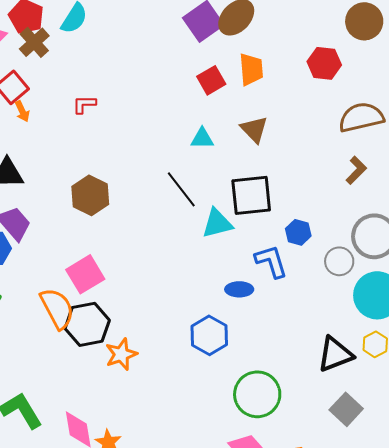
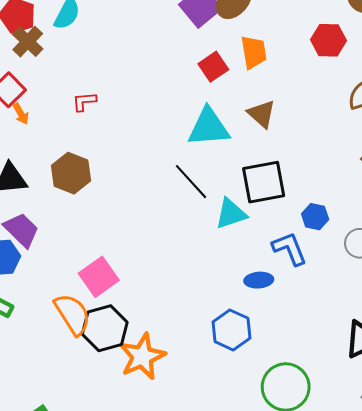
cyan triangle: (202, 138) -> (209, 127), size x1.8
brown hexagon: (90, 195) -> (71, 173), moved
orange star: (121, 354) -> (142, 357), size x1.4

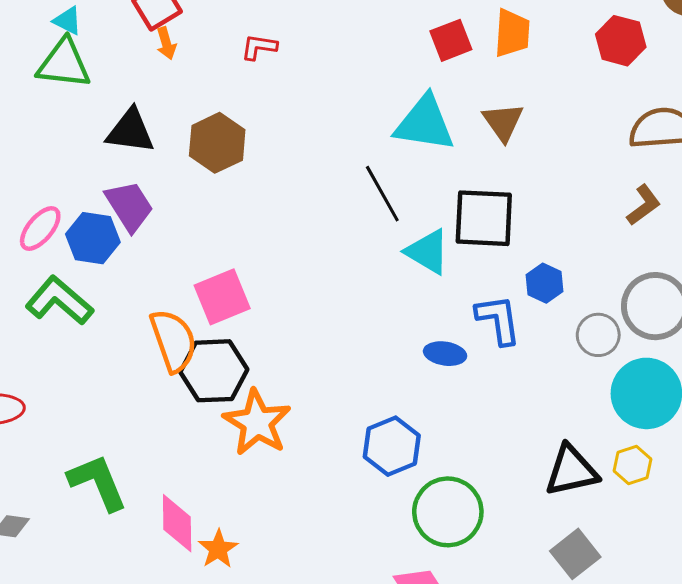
cyan triangle: (231, 214) -> (428, 252), turned 36
blue hexagon: (231, 330) -> (392, 446), moved
orange star: (142, 357) -> (257, 423), turned -30

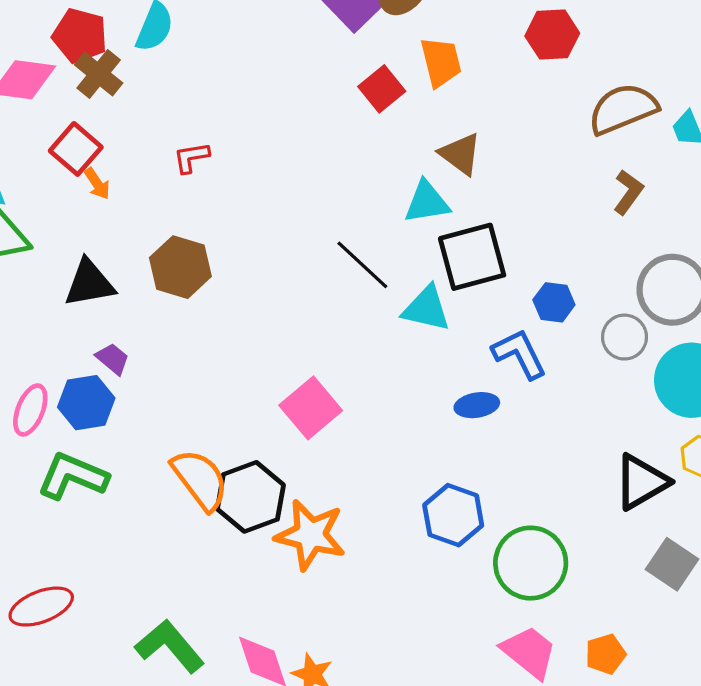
cyan triangle: (425, 123) -> (427, 202), moved, size x0.7
purple trapezoid: (129, 206) -> (113, 359), size x0.6
pink square: (222, 297) -> (311, 408), moved

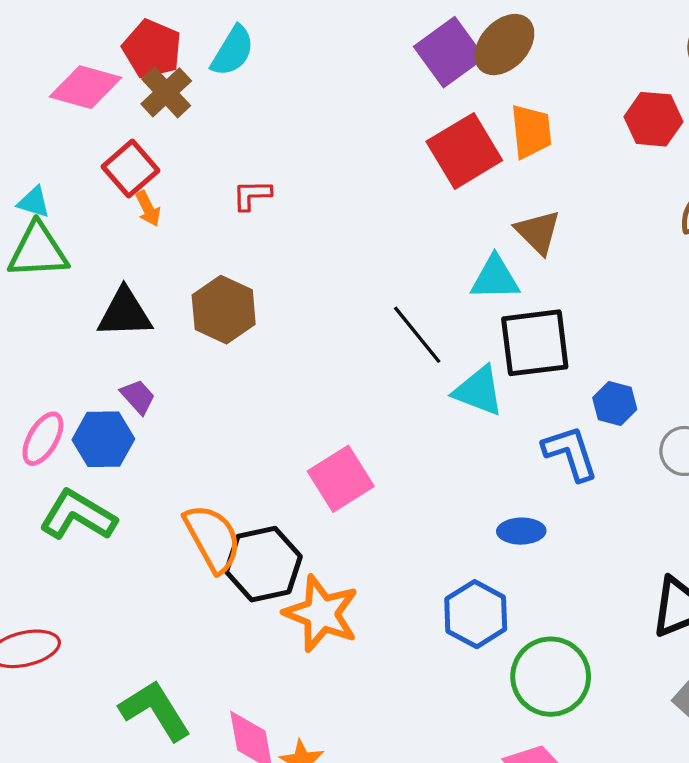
red square: (382, 89) -> (464, 151), size x1.5
blue ellipse: (477, 405) -> (521, 531), moved

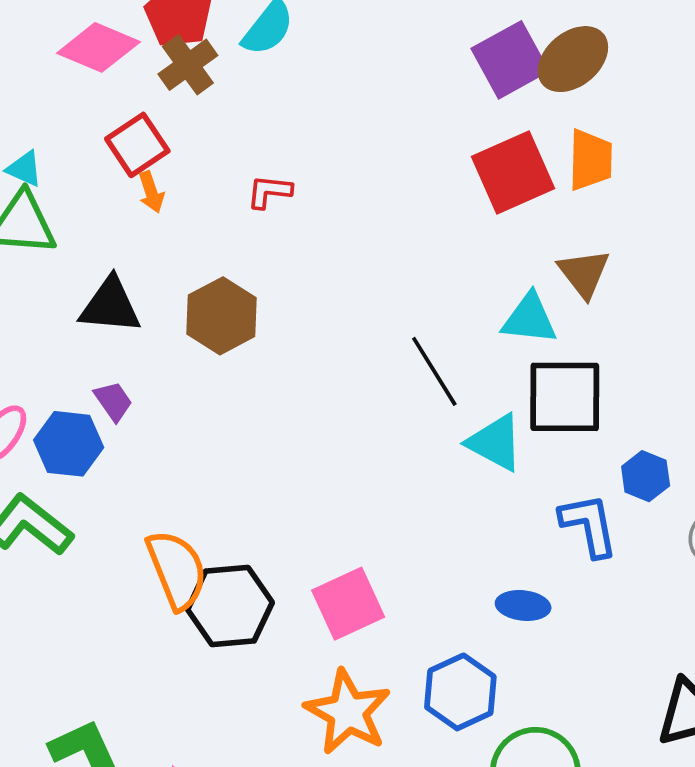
pink square: (341, 479) -> (348, 604), moved
orange star: (321, 613) -> (348, 712), moved

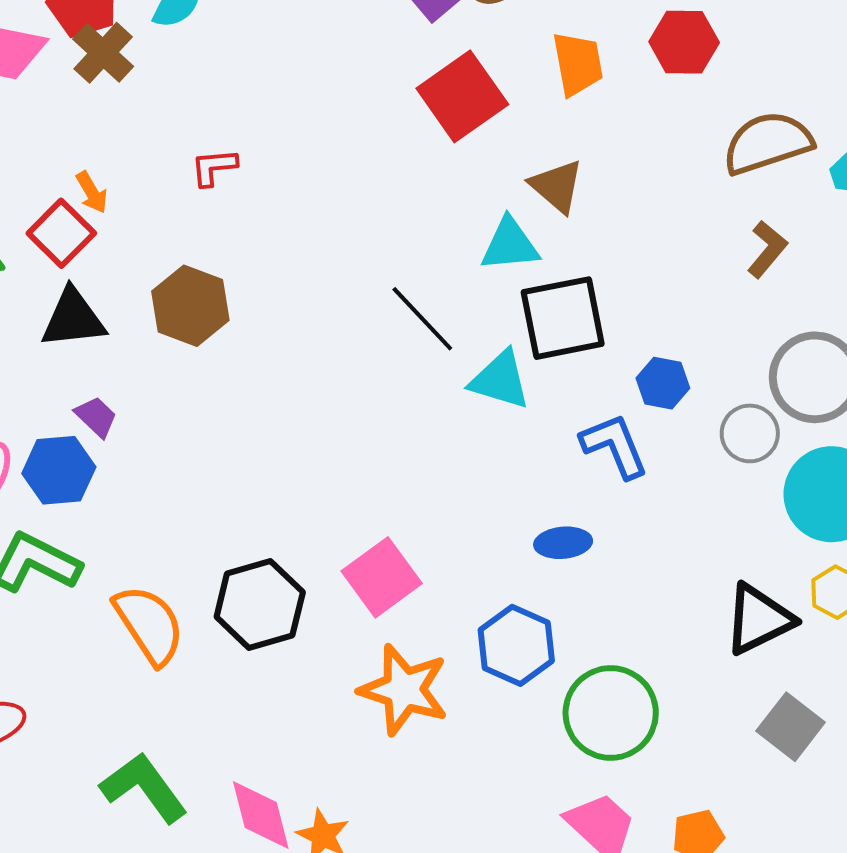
red square: (137, 145) -> (61, 233), moved
orange trapezoid: (590, 160) -> (578, 64), moved
orange semicircle: (177, 570) -> (149, 625), moved

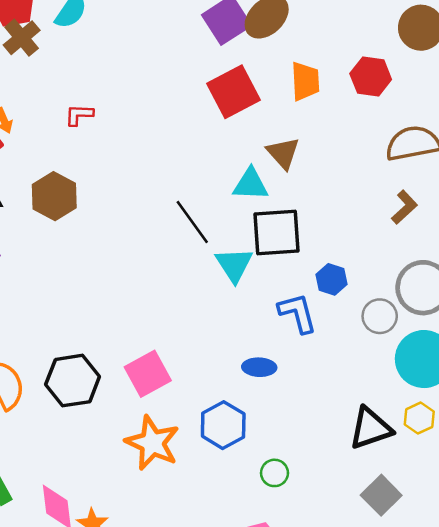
cyan triangle: (500, 380) -> (234, 265), turned 33
green circle: (611, 713) -> (274, 473), size x0.5

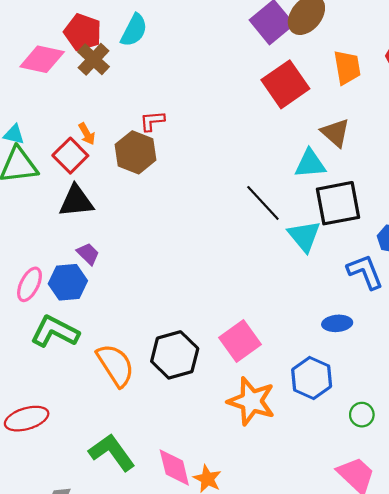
brown hexagon: (54, 196) -> (135, 152), moved

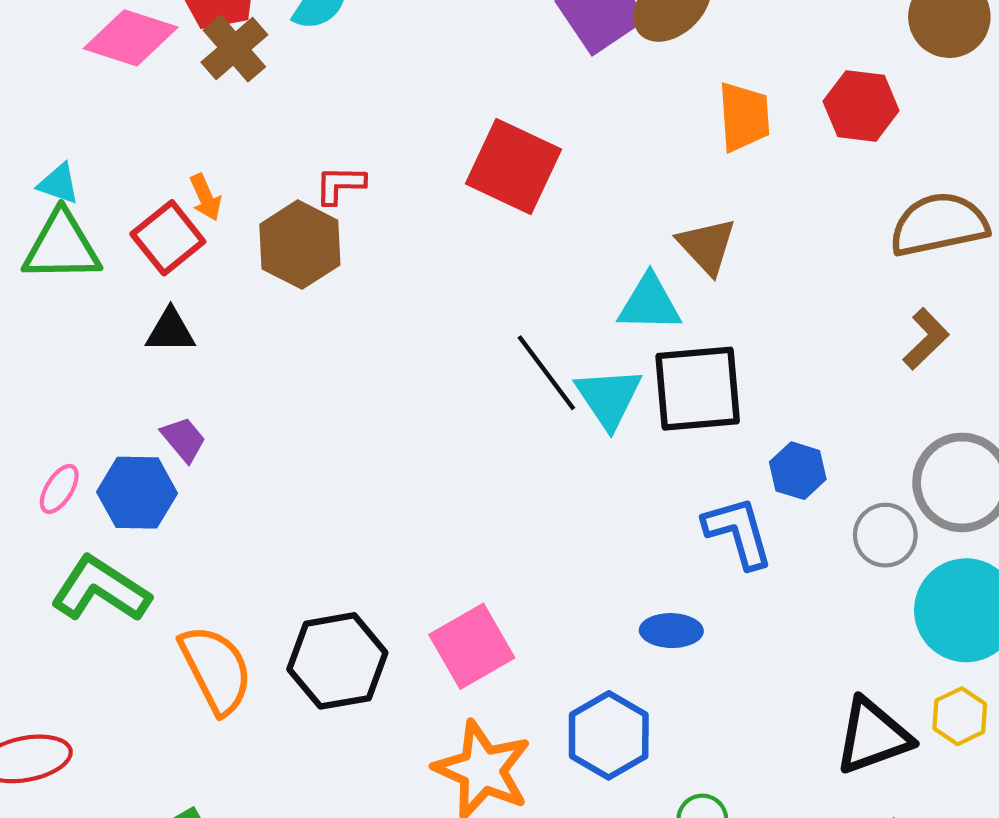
red square: (285, 84) -> (514, 166), moved, turned -36
black triangle: (76, 201) -> (171, 331), size x0.7
cyan triangle: (304, 236) -> (609, 398), moved
pink ellipse: (30, 284) -> (59, 489), size x0.7

